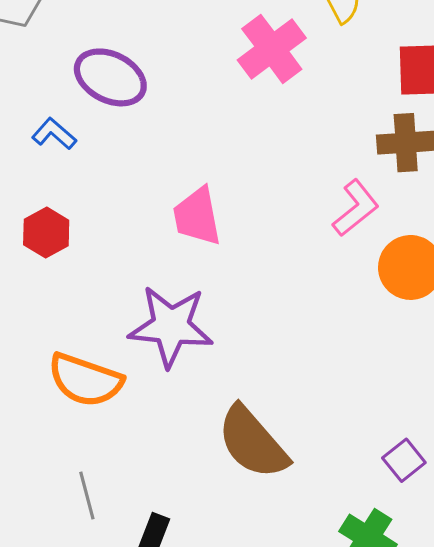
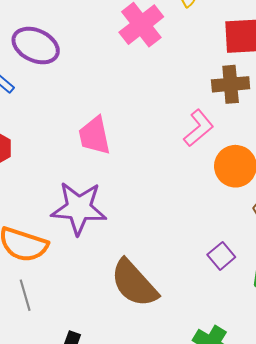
purple square: (404, 460) -> (221, 256), moved
gray line: (87, 496) -> (25, 295), moved

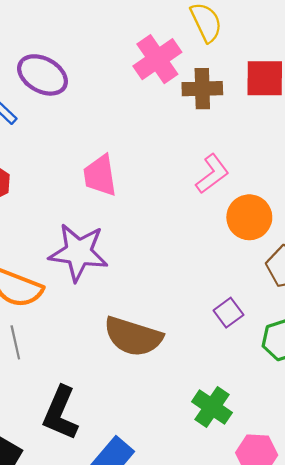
brown cross: (231, 84) -> (202, 89), moved
brown semicircle: (134, 283) -> (133, 336), turned -34

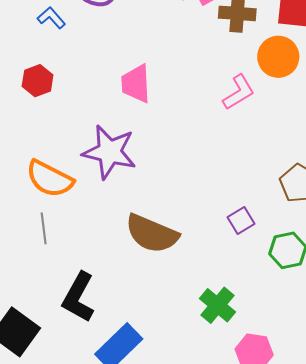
orange circle: (249, 217) -> (278, 57), moved

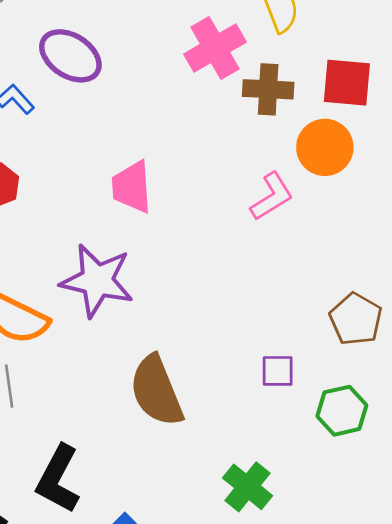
purple square: (241, 220) -> (278, 371), turned 32
brown semicircle: (152, 234) -> (156, 391), turned 46

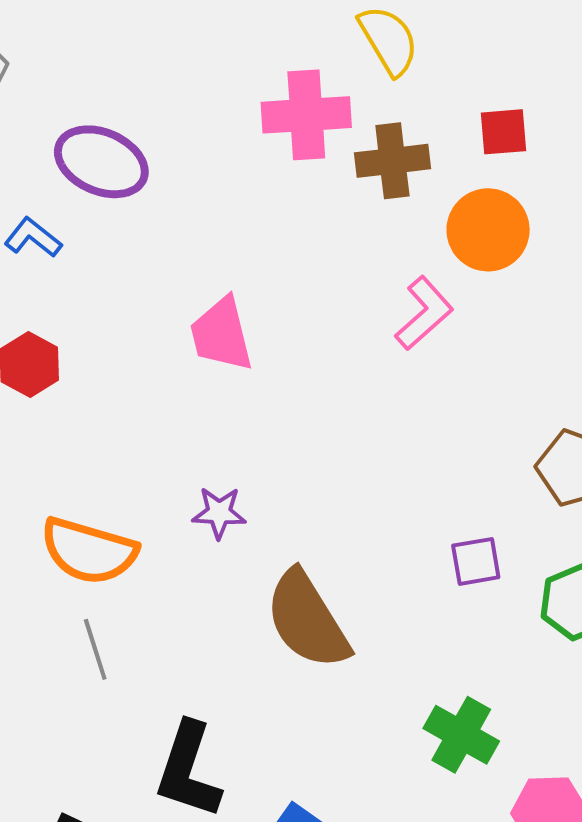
pink cross: (215, 48) -> (306, 115), turned 36
red square: (347, 83) -> (503, 132), size x0.7
purple star: (97, 280) -> (219, 513), moved, size x0.5

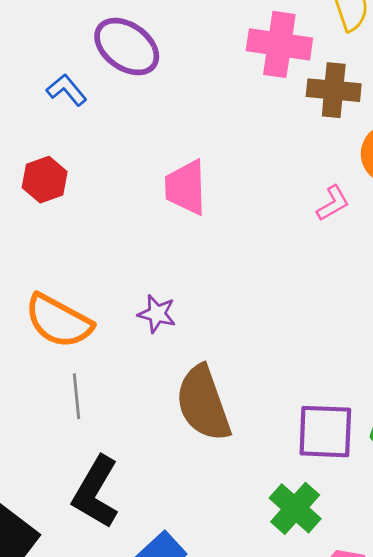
pink L-shape: (424, 313) -> (333, 203), size x0.7
purple square: (476, 561) -> (325, 432), moved, size x1.6
gray line: (95, 649) -> (77, 396), moved

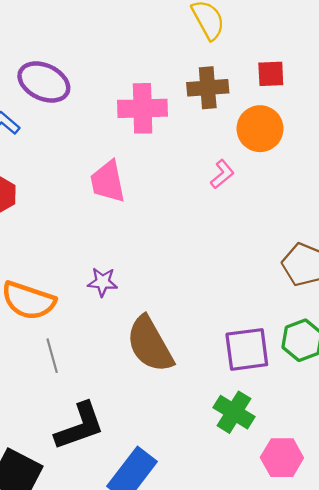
pink cross: (279, 44) -> (143, 108), moved
black L-shape: (96, 492) -> (80, 426), turned -130

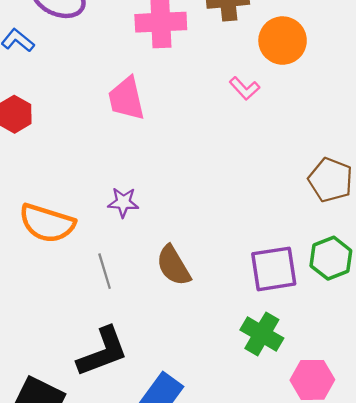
pink L-shape: (222, 174) -> (245, 88), turned 88
brown semicircle: (150, 344) -> (173, 266), size x0.7
gray line: (52, 356) -> (105, 271), moved

